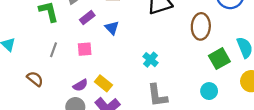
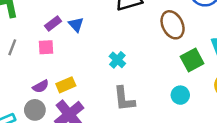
purple rectangle: (87, 18) -> (53, 24), moved
brown ellipse: (201, 26) -> (173, 25), turned -30
yellow rectangle: (103, 83) -> (66, 85), turned -63

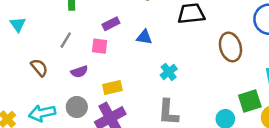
blue triangle: (76, 25) -> (144, 37), moved, turned -49
green square: (192, 60) -> (250, 101), moved
purple semicircle: (41, 86) -> (79, 72), moved

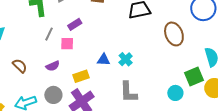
blue triangle: (144, 37) -> (104, 60), moved
gray line: (66, 40) -> (49, 34), moved

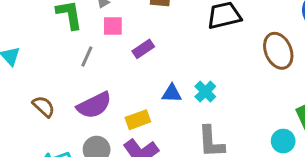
purple rectangle: (75, 24) -> (143, 49), moved
pink square: (67, 44) -> (113, 26), moved
purple semicircle: (53, 66) -> (94, 105), size x1.6

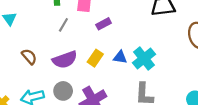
cyan cross: (205, 92) -> (144, 59), size x1.5
yellow rectangle: (138, 120) -> (95, 58), moved, turned -42

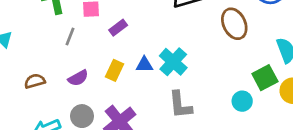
brown semicircle: (29, 57) -> (35, 81), turned -56
purple semicircle: (65, 60) -> (78, 78), size x0.7

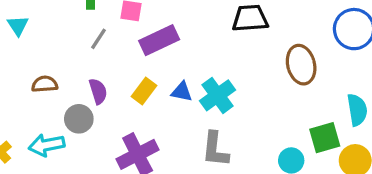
purple rectangle: (118, 28) -> (159, 40), size x1.6
purple semicircle: (78, 78) -> (98, 91), turned -90
gray circle: (82, 116) -> (79, 119), moved

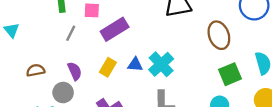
green square: (325, 138) -> (230, 74), moved

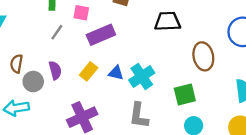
brown semicircle: (36, 70) -> (17, 64), turned -78
green square: (230, 74) -> (185, 94), moved
gray circle: (63, 93) -> (33, 82), moved

